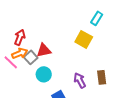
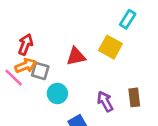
red triangle: (44, 50) -> (76, 56), moved
gray square: (31, 57) -> (40, 71), turned -32

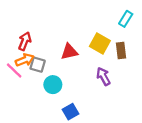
cyan rectangle: (128, 19) -> (126, 19), moved
brown rectangle: (134, 97) -> (121, 51), moved
purple arrow: (105, 101) -> (103, 76), moved

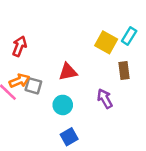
red arrow: (25, 41) -> (19, 46), moved
yellow square: (100, 44) -> (106, 42), moved
cyan circle: (53, 85) -> (63, 105), moved

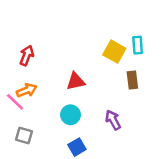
cyan rectangle: (129, 36) -> (138, 45), turned -36
gray square: (33, 86) -> (24, 135), moved
purple arrow: (105, 99) -> (113, 120), moved

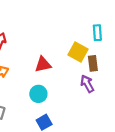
yellow square: (114, 52) -> (78, 52), moved
purple arrow: (113, 120) -> (87, 84), moved

